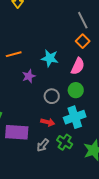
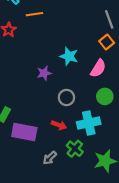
orange line: (14, 54) -> (34, 14), moved
green circle: (76, 90) -> (105, 96), moved
gray arrow: (43, 145) -> (50, 158), moved

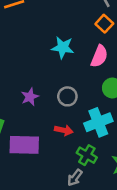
purple star: (44, 73) -> (30, 97), moved
gray arrow: (50, 158) -> (75, 178), moved

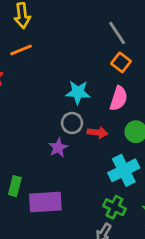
gray circle: (67, 96) -> (72, 123), moved
purple star: (30, 97) -> (58, 148), moved
red arrow: (64, 130) -> (97, 132), moved

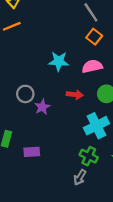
pink semicircle: (119, 98) -> (92, 66), turned -120
gray circle: (72, 123) -> (25, 94), moved
purple rectangle: (45, 202) -> (32, 152), size x0.6

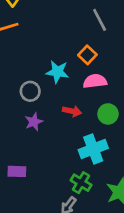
orange square: (94, 37) -> (87, 55), moved
gray circle: (25, 94) -> (30, 91), moved

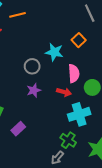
pink semicircle: (95, 81) -> (74, 73), moved, turned 90
red arrow: (72, 111) -> (64, 92), moved
purple rectangle: (17, 171) -> (18, 129), turned -48

